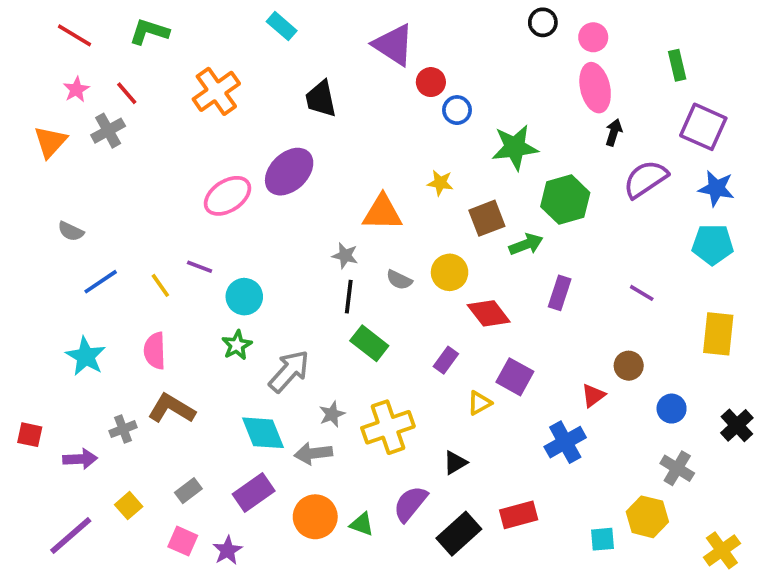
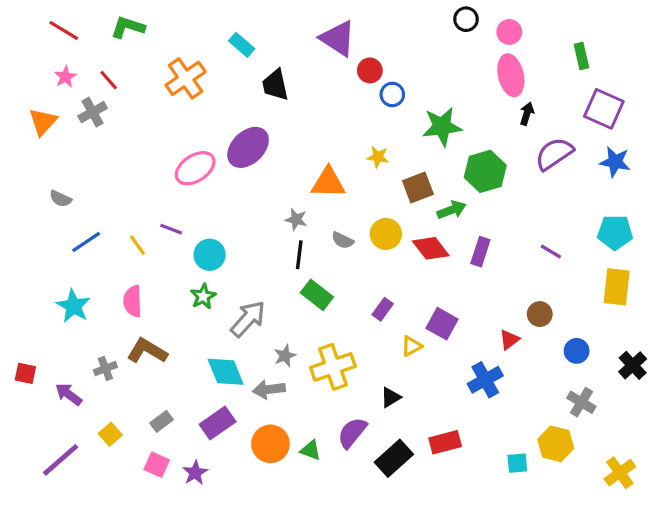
cyan rectangle: (282, 26) -> (242, 45), moved
cyan pentagon: (713, 244) -> (615, 232), moved
red diamond: (489, 313) -> (431, 248), moved
purple arrow: (80, 459) -> (69, 394), turned -140

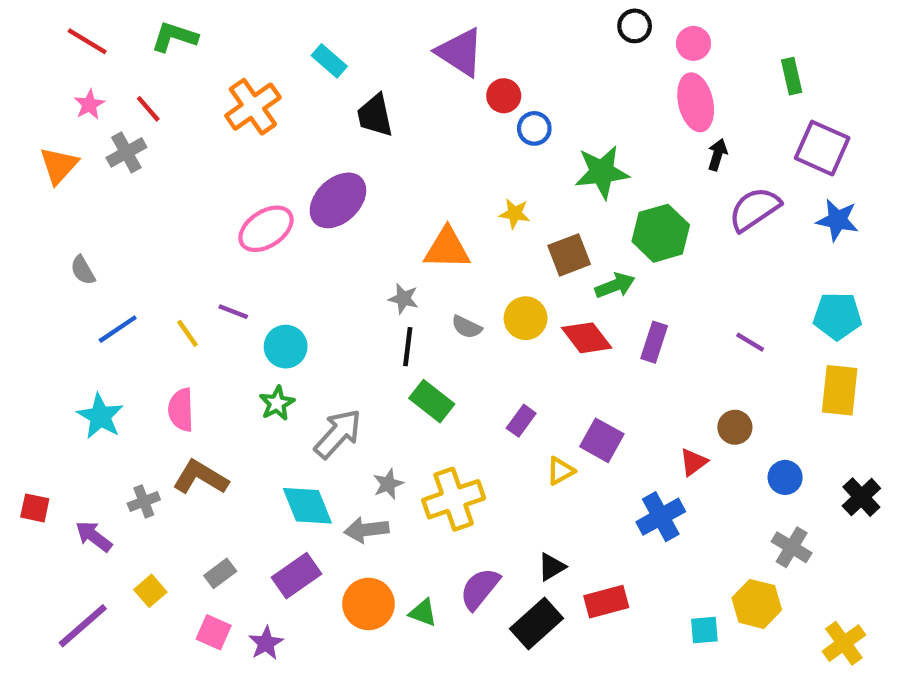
gray semicircle: (61, 199) -> (83, 270), turned 35
black triangle: (391, 397) -> (552, 567), moved

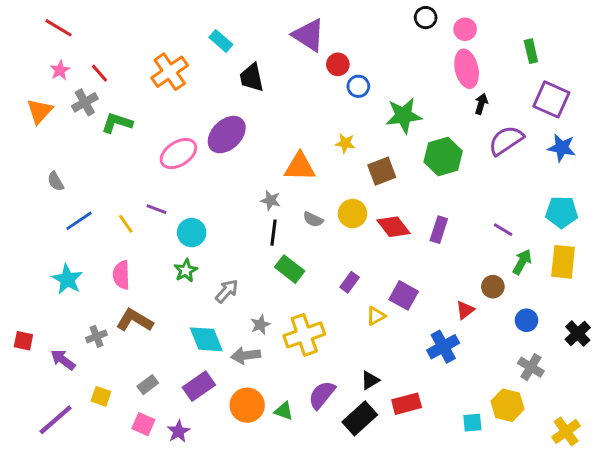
green L-shape: (174, 37) -> (117, 123), moved
green arrow: (615, 285) -> (522, 262), moved, turned -40
gray arrow: (338, 434) -> (227, 291), size x0.7
yellow square: (150, 591) -> (101, 396), turned -30

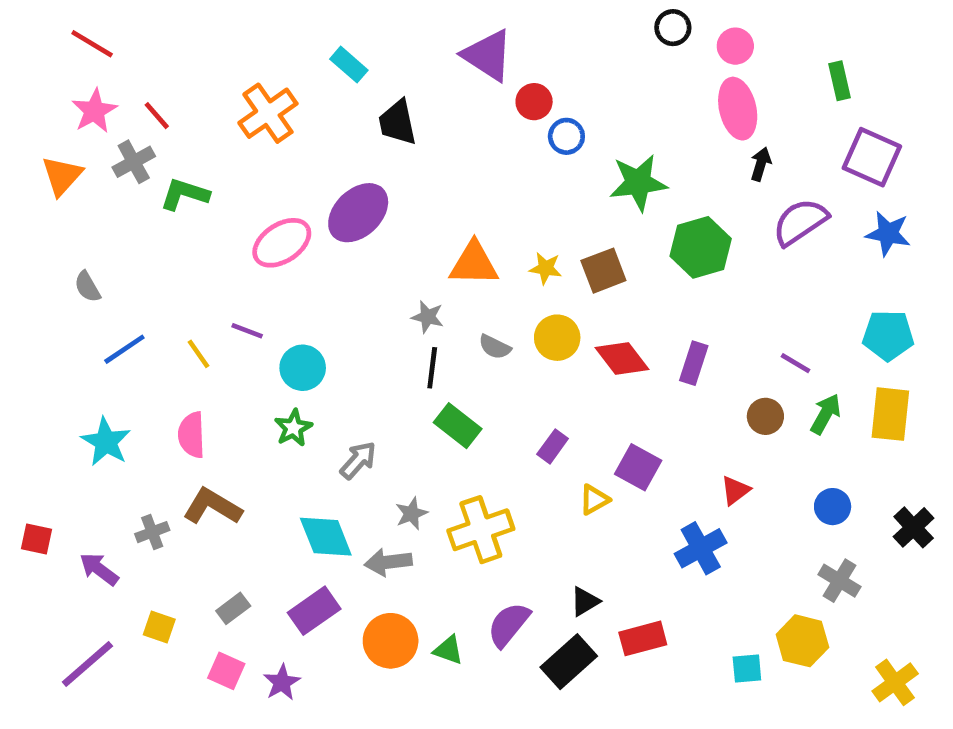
pink star: (60, 70) -> (94, 111), size x1.4
yellow star: (345, 143) -> (546, 268), moved
brown circle: (493, 287) -> (765, 416), moved

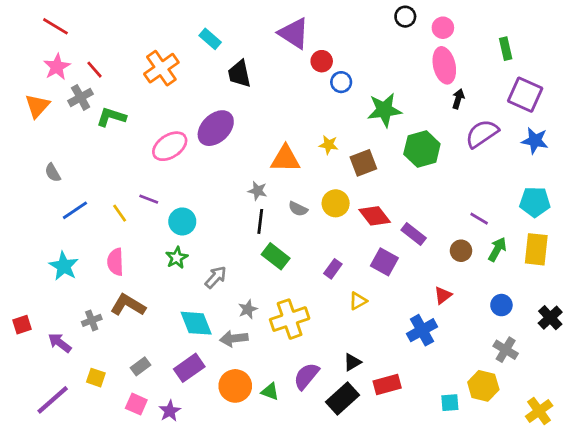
yellow star: (546, 268) -> (329, 145), moved
purple rectangle: (694, 363) -> (414, 234), moved, turned -70
purple square: (638, 467) -> (384, 262), moved
red square: (37, 539) -> (22, 325), turned -30

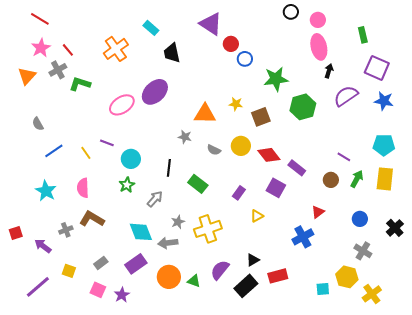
black line: (260, 221) -> (169, 168), moved
yellow cross: (539, 411) -> (372, 294), moved

